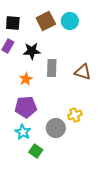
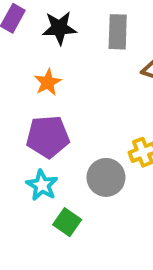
gray rectangle: (52, 68) -> (118, 32), moved

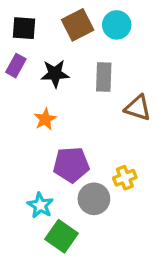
purple pentagon: (48, 137) -> (71, 165), moved
green square: (67, 222) -> (61, 236), size x1.4

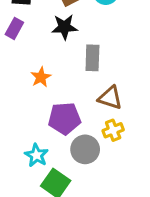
black star: (55, 74) -> (64, 27), moved
gray rectangle: (104, 77) -> (92, 58), moved
brown triangle: (138, 108) -> (110, 98), moved

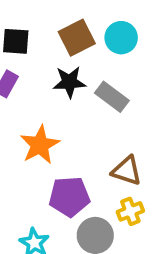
gray rectangle: (92, 58) -> (112, 97), moved, turned -55
orange star: (41, 77) -> (40, 145), size x1.5

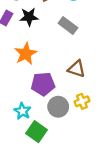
black star: (69, 82) -> (29, 17), moved
yellow cross: (130, 211) -> (82, 101), moved

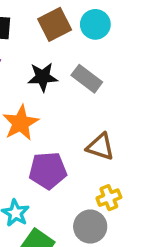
black star: (29, 17) -> (43, 77), moved
gray circle: (58, 107) -> (90, 227), moved

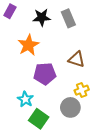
gray rectangle: (87, 79) -> (68, 18), turned 30

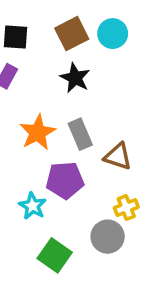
black star: (42, 17) -> (75, 78), moved, turned 30
gray rectangle: (68, 18) -> (80, 134), moved
cyan star: (25, 99) -> (32, 206), moved

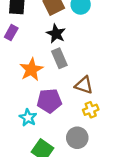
gray rectangle: (80, 134) -> (59, 58), moved
yellow cross: (126, 208) -> (91, 110), moved

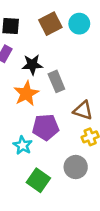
black star: (56, 34) -> (32, 65), moved, turned -30

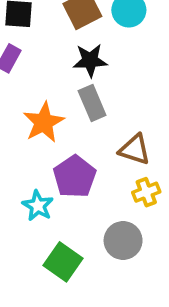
black star: (32, 65) -> (90, 60), moved
purple pentagon: (46, 127) -> (75, 177), turned -30

